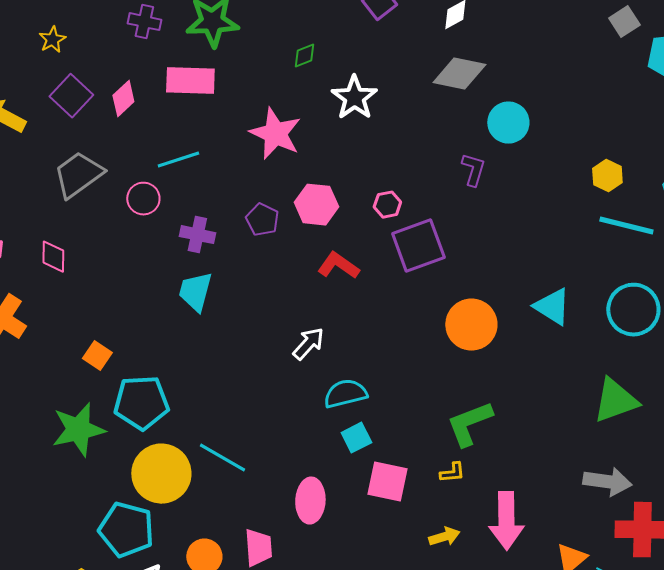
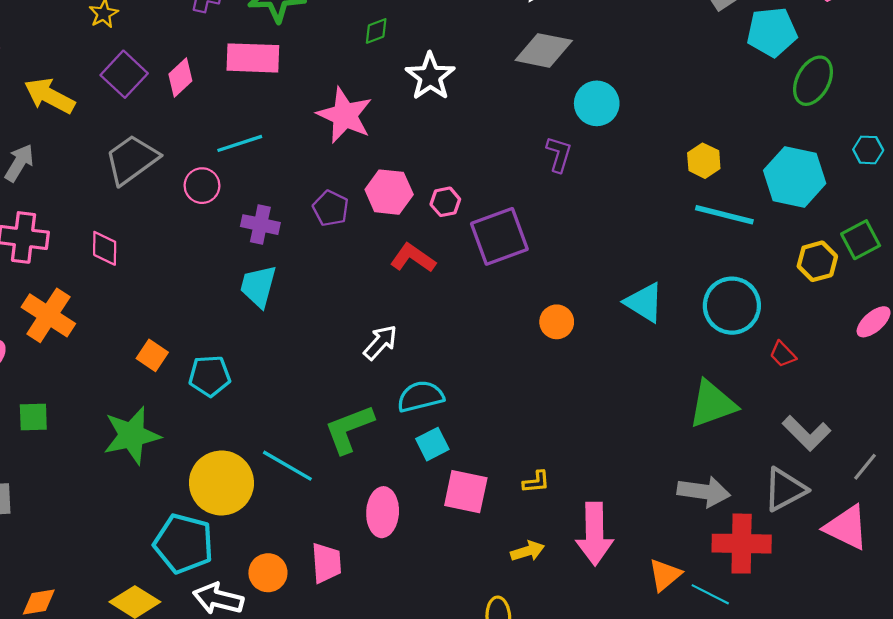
pink hexagon: (387, 205) -> (445, 202), moved
orange circle: (471, 325) -> (557, 322), size x0.6
cyan pentagon: (141, 403) -> (210, 376), moved, size x0.7
green L-shape: (469, 424) -> (349, 429), moved

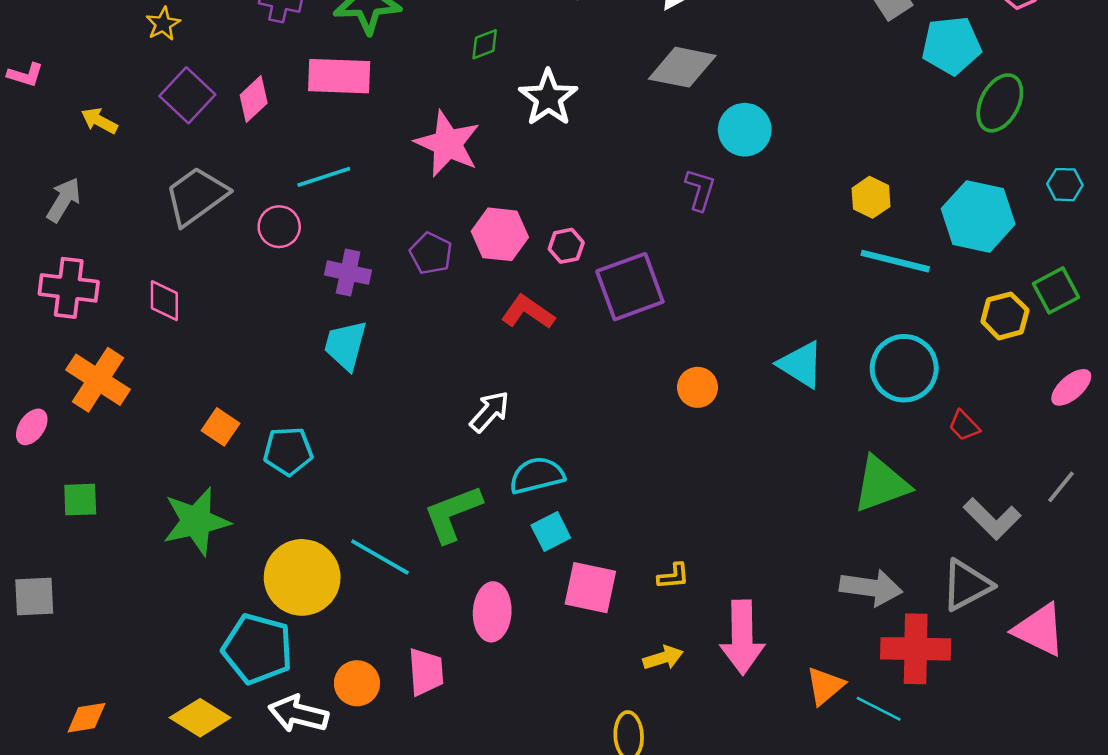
yellow arrow: (50, 96) -> (99, 121), size x0.6
gray line: (865, 467) -> (1061, 487), moved

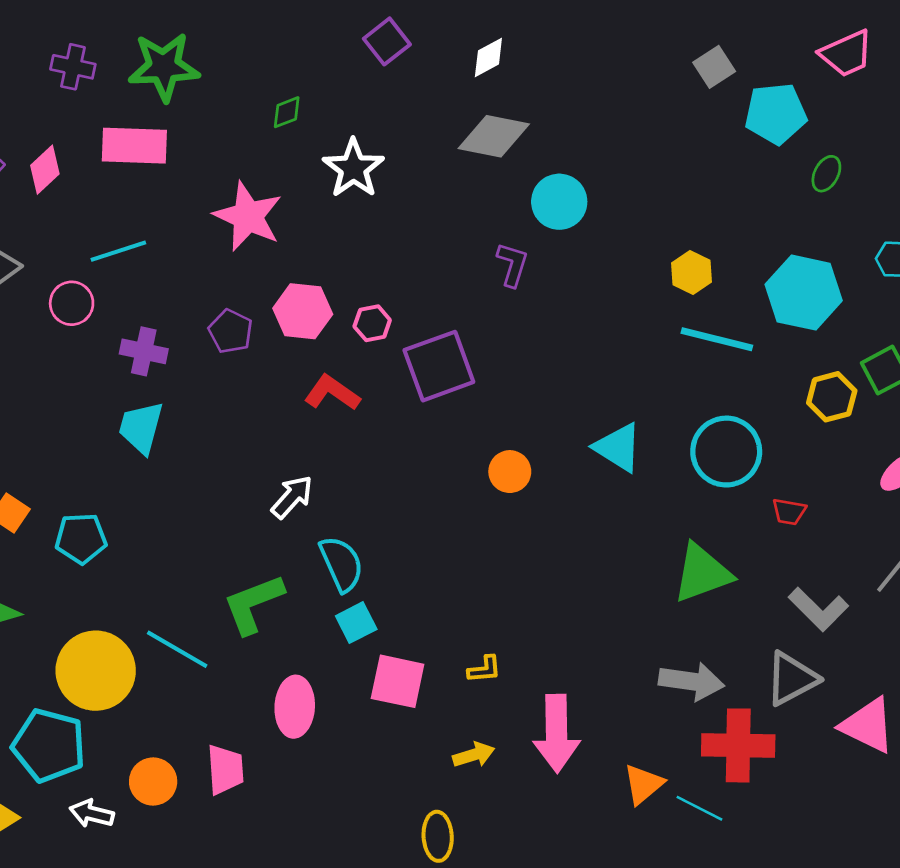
green ellipse: (1000, 103) -> (826, 174), size x0.6
red trapezoid: (964, 426) -> (789, 512), turned -36
cyan semicircle: (537, 475) -> (341, 564), turned 80
white arrow: (298, 714) -> (92, 814), size x0.7

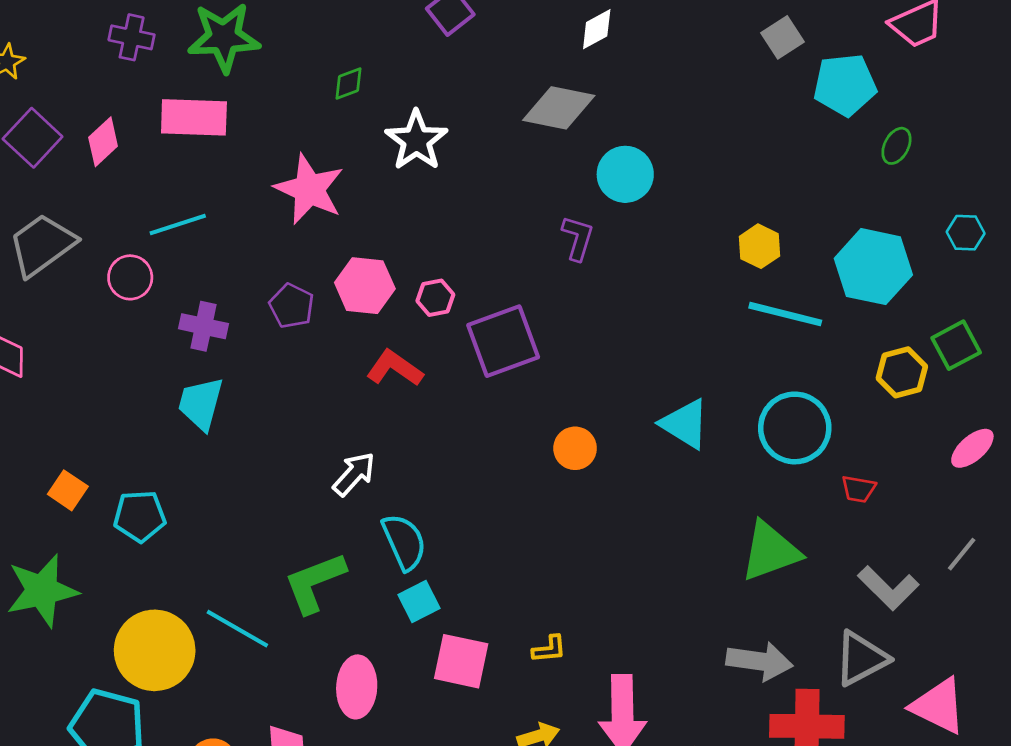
white diamond: (488, 57) -> (597, 29), moved

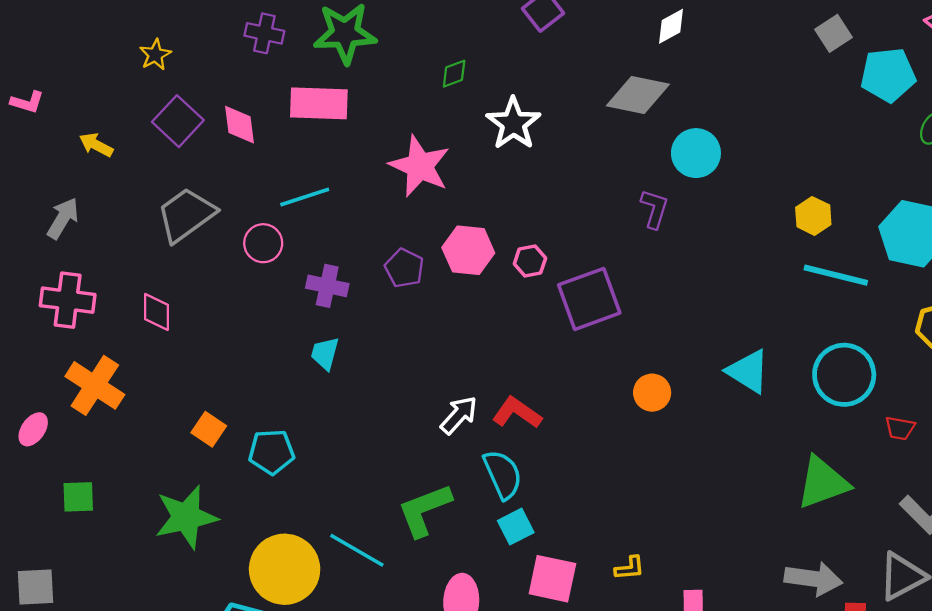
pink diamond: (103, 142) -> (239, 125), turned -54
red L-shape: (395, 368) -> (517, 413), moved
cyan trapezoid: (201, 404) -> (325, 353), size x0.7

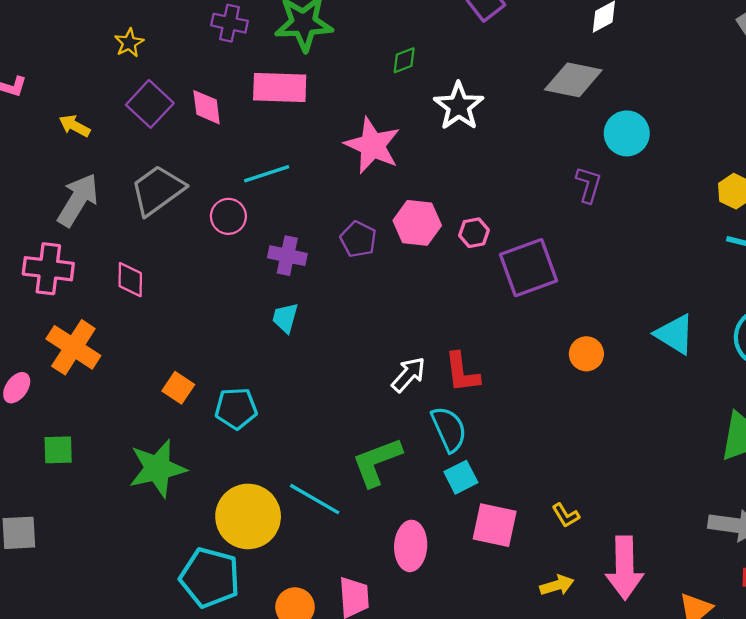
gray arrow: (63, 218) -> (78, 200), moved, size x1.4
red L-shape: (517, 413) -> (462, 372), turned -132
yellow L-shape: (630, 568) -> (566, 515), turned 64

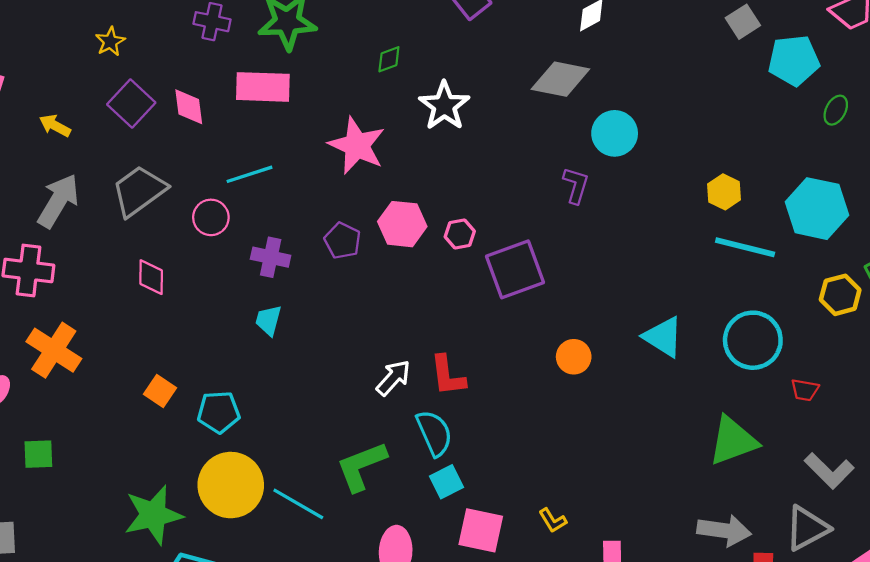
pink diamond: (130, 280) -> (151, 277), moved
green star: (157, 468) -> (153, 515), moved
yellow circle: (248, 516) -> (231, 485), moved

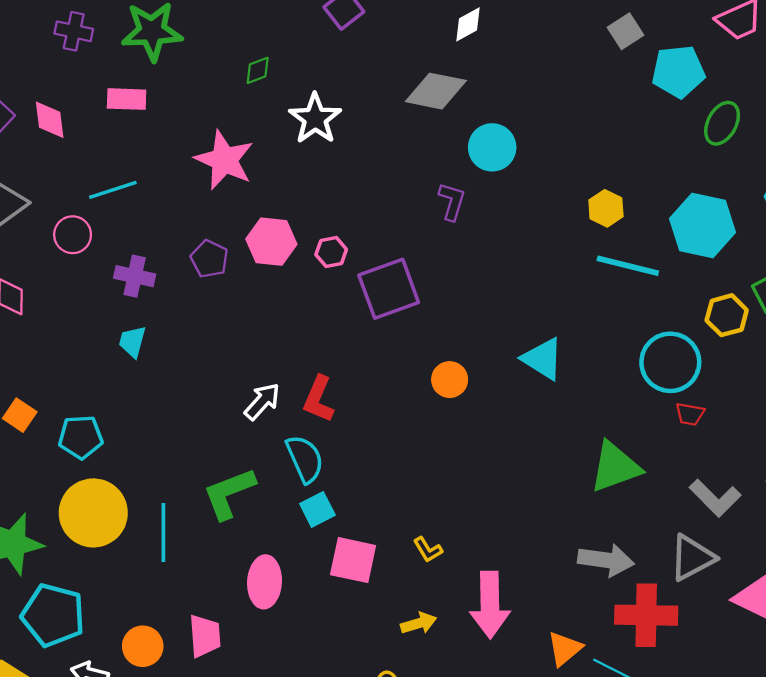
pink rectangle: (263, 87) -> (127, 99), size x0.7
green ellipse: (836, 110) -> (722, 123), size x1.4
cyan circle: (753, 340) -> (670, 362), moved
red L-shape: (448, 376) -> (319, 399), turned 30
cyan line: (298, 504) -> (163, 532), turned 60

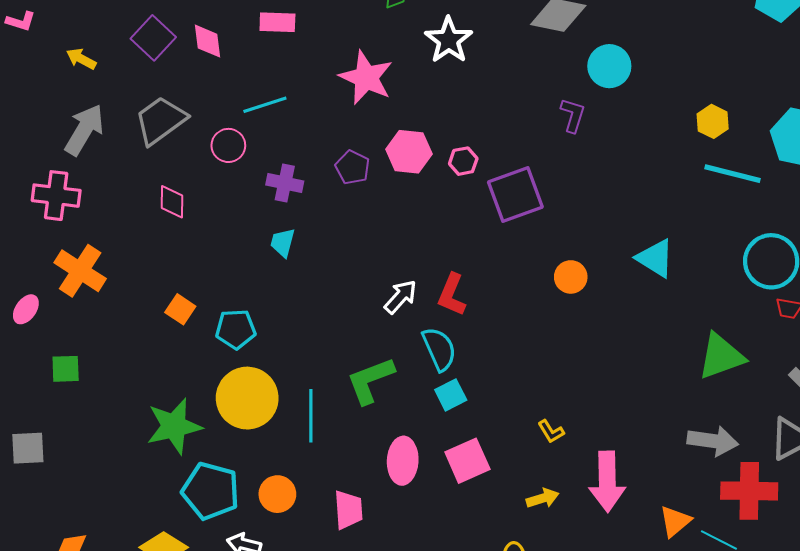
pink square: (353, 560) -> (467, 461), moved, turned -36
orange circle: (143, 646) -> (277, 494), moved

